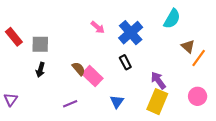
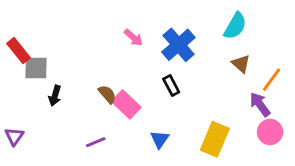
gray square: (40, 44) -> (36, 68), moved
brown triangle: (188, 46) -> (241, 64), moved
purple arrow: (158, 80) -> (260, 104), moved

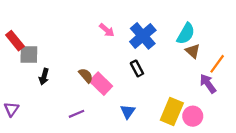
cyan semicircle: (235, 26) -> (186, 34), moved
pink circle: (270, 132) -> (193, 116), moved

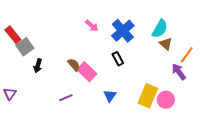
gray square: (29, 55) -> (25, 47), turned -36

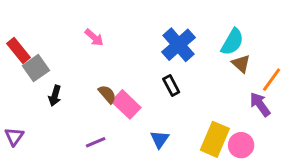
pink arrow: (92, 26) -> (94, 37), moved

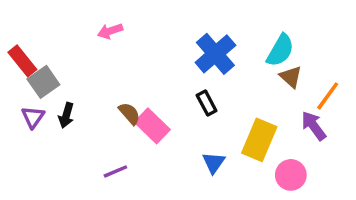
pink arrow: (94, 37) -> (110, 31), moved, turned 120
purple triangle: (14, 136) -> (33, 117), moved
blue triangle: (160, 139) -> (214, 163), moved
yellow rectangle: (215, 139) -> (259, 140), moved

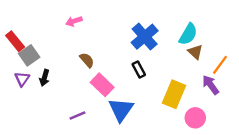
brown semicircle: (129, 114) -> (87, 60), moved
blue triangle: (214, 163) -> (121, 110), moved, size x1.6

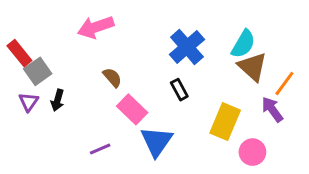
pink arrow: (74, 21) -> (96, 27), size x1.6
brown triangle: (195, 52) -> (252, 67), size x1.5

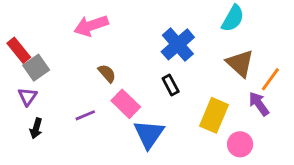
cyan semicircle: (243, 44) -> (233, 18), moved
black arrow: (58, 100) -> (36, 128), moved
purple line: (100, 149) -> (85, 115), moved

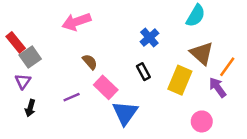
blue cross: (178, 44) -> (149, 38), size x0.7
yellow rectangle: (214, 115) -> (180, 80), moved

